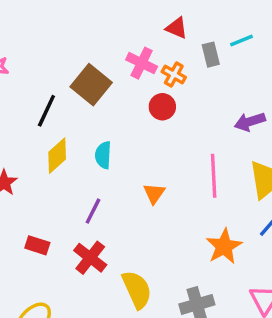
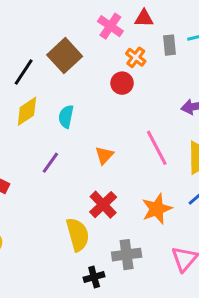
red triangle: (177, 28) -> (144, 18), turned -30
pink cross: (142, 63) -> (110, 26), moved
pink line: (214, 176) -> (157, 148), turned -33
red cross: (90, 258) -> (103, 205), moved

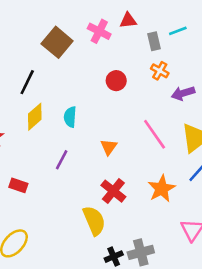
brown square: (65, 56) -> (57, 42), moved
orange cross: (136, 57) -> (160, 71), moved
gray cross: (127, 255) -> (141, 252), moved

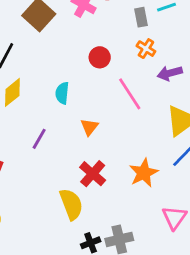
cyan semicircle: (70, 117) -> (62, 93), moved
pink line: (155, 134) -> (130, 94), moved

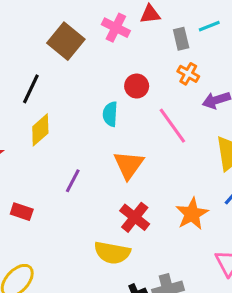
cyan semicircle: (62, 93) -> (110, 114), moved
orange triangle: (89, 127) -> (129, 165), size x1.5
yellow semicircle: (71, 204) -> (112, 253), turned 124

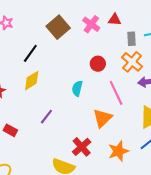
orange cross: (188, 74) -> (132, 62), size x1.5
cyan semicircle: (110, 114) -> (77, 88), moved
orange triangle: (129, 165) -> (102, 118), moved

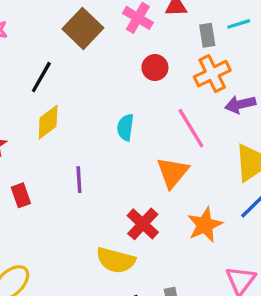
orange cross: (132, 62) -> (212, 74), turned 30
red circle: (98, 64) -> (155, 68), moved
purple line: (46, 117) -> (79, 180), turned -35
red rectangle: (10, 130) -> (21, 195), moved, turned 48

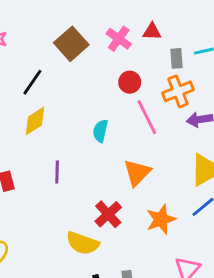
pink line: (191, 128) -> (147, 117), moved

